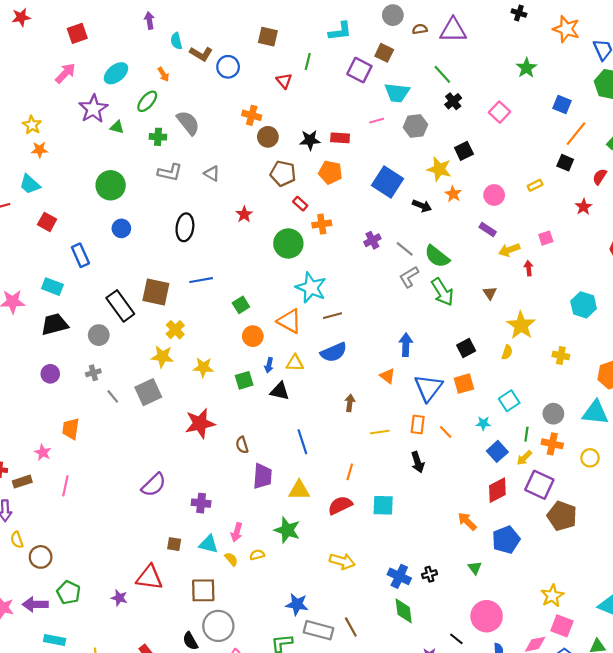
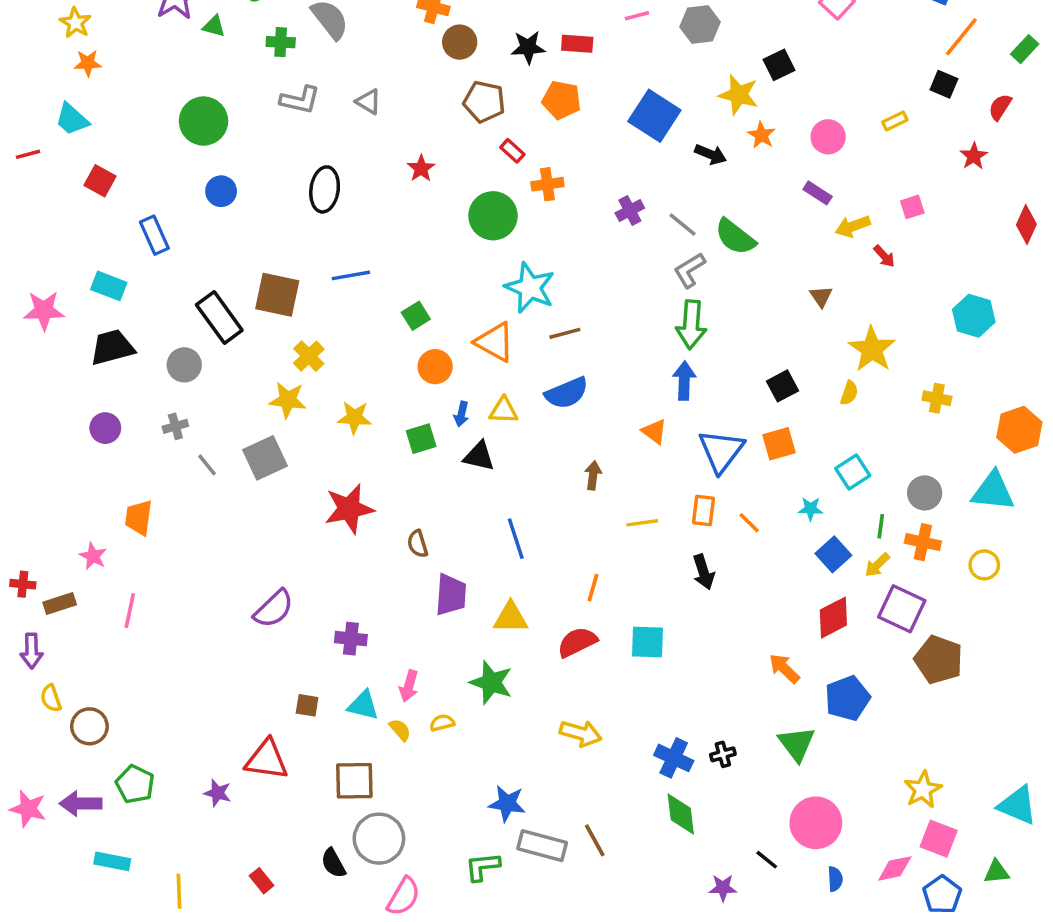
red arrow: (529, 268) -> (884, 256), turned 144
green arrow: (442, 292) -> (691, 325), moved, turned 36
green triangle: (475, 568) -> (797, 744), size x1.6

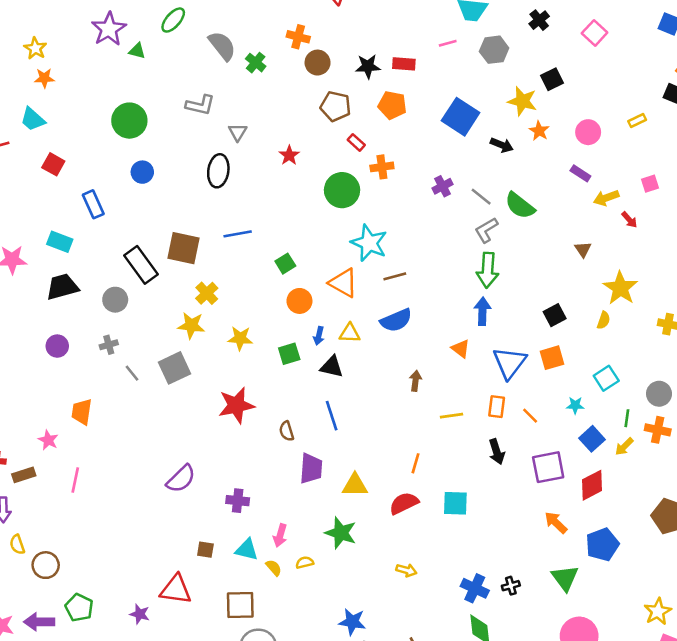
green cross: (281, 42) -> (256, 63), moved, turned 36
gray triangle: (368, 102) -> (238, 132), moved, turned 30
blue line: (516, 539) -> (332, 416), moved
purple square: (902, 609) -> (548, 467), moved, turned -36
yellow arrow: (581, 733) -> (406, 570), size x0.7

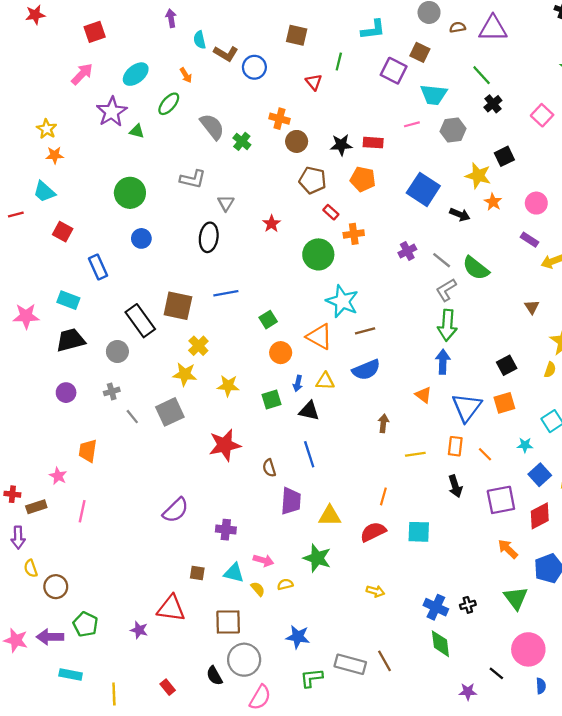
pink arrow: (280, 535) -> (264, 560), turned -90
blue star: (352, 622) -> (298, 637), moved

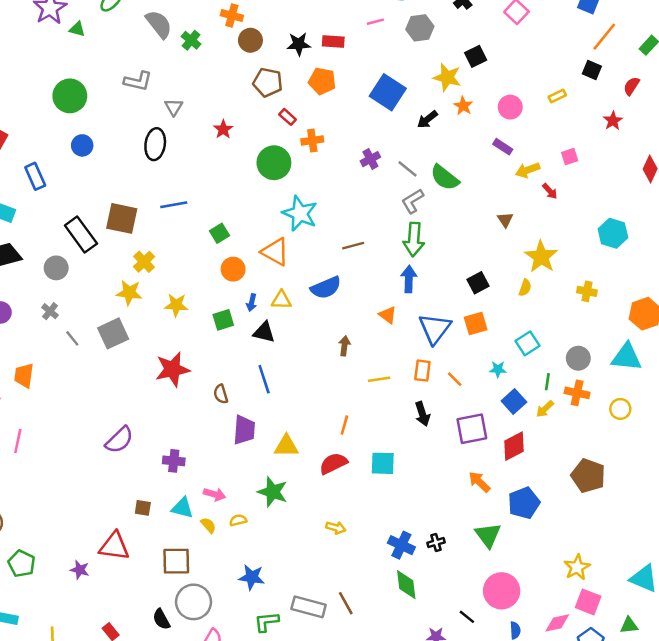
black arrow: (460, 215) -> (427, 119), turned 120
brown line: (365, 331) -> (353, 246), moved
gray cross: (112, 391) -> (50, 311), turned -35

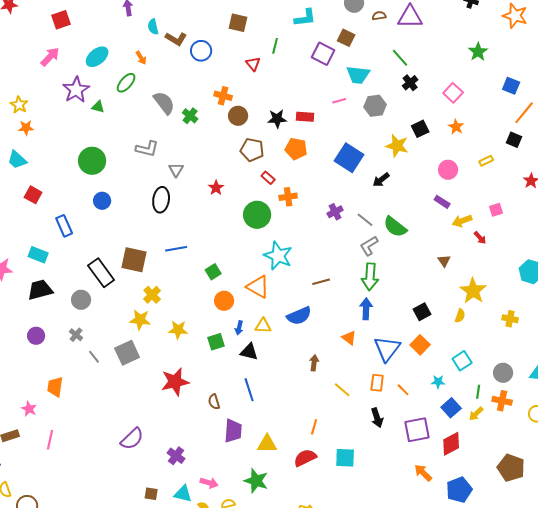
orange star: (463, 106) -> (456, 127), moved
orange square: (476, 324) -> (420, 345), turned -30
yellow line: (379, 379) -> (342, 390), turned 48
purple cross: (174, 461) -> (176, 456), turned 30

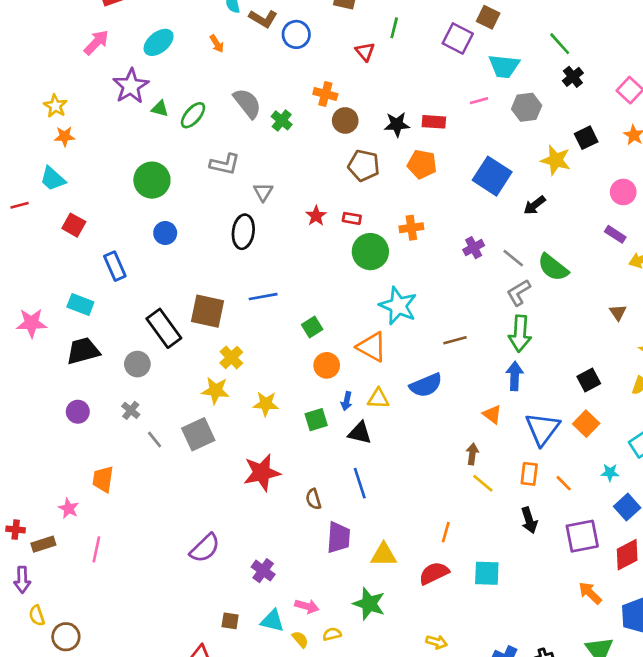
green ellipse: (126, 83) -> (193, 115), moved
red rectangle: (268, 178) -> (352, 218), moved, turned -32
brown arrow: (314, 363) -> (472, 454), moved

